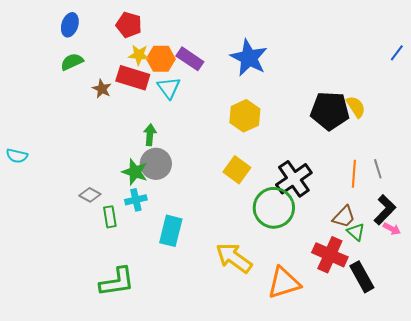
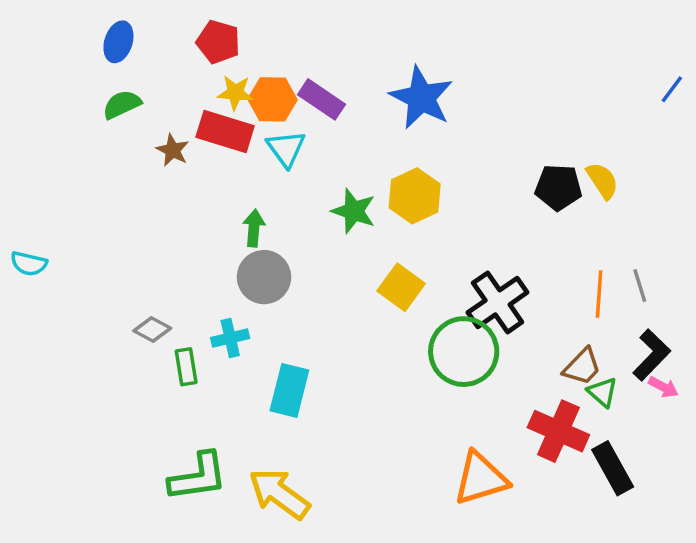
black pentagon: (330, 111) -> (558, 187), size x0.7
green star: (135, 172) -> (354, 211), moved
yellow arrow: (234, 258) -> (279, 494), moved

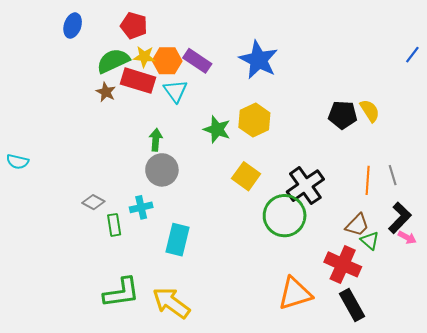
green semicircle: (122, 104) -> (113, 61), moved, size x1.4
black rectangle: (613, 468) -> (352, 305), moved

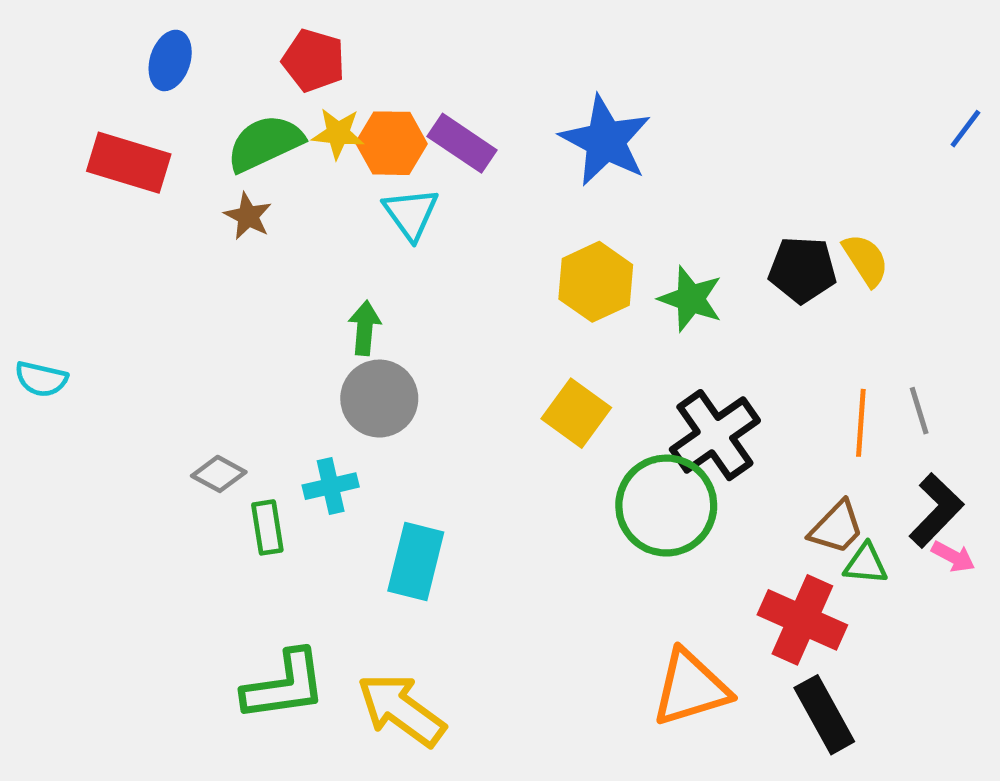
red rectangle: (138, 81) -> (129, 163), moved
green star: (217, 129) -> (691, 299), moved
green triangle: (370, 241) -> (866, 564), turned -36

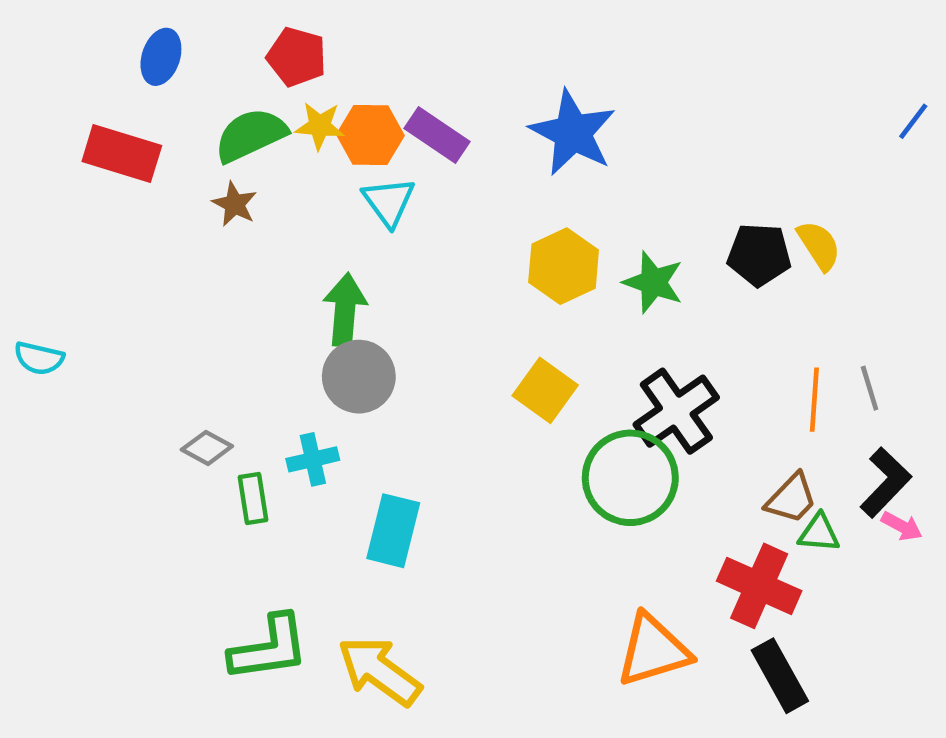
green arrow: (365, 328) -> (345, 310), size x1.4

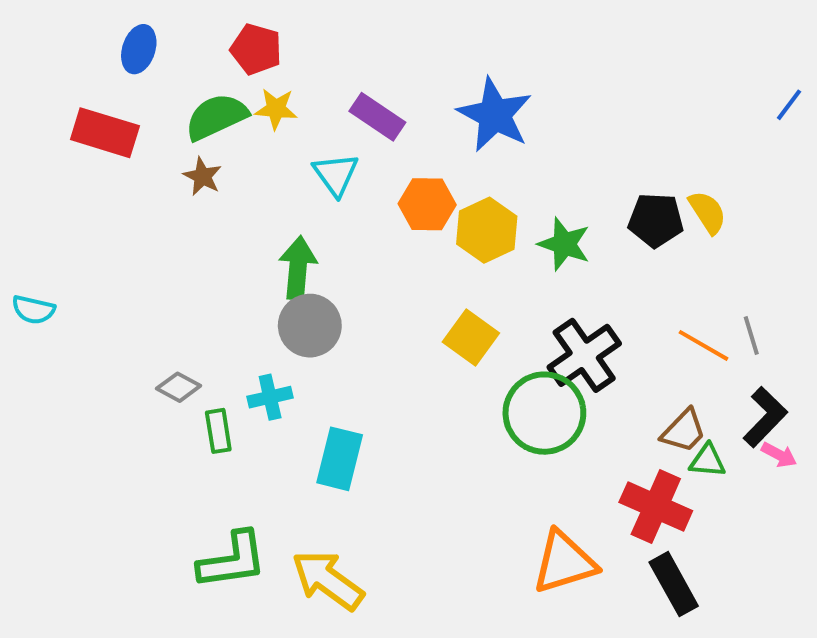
orange hexagon: (370, 135) -> (427, 204), moved
orange line: (814, 400) -> (704, 345), turned -64

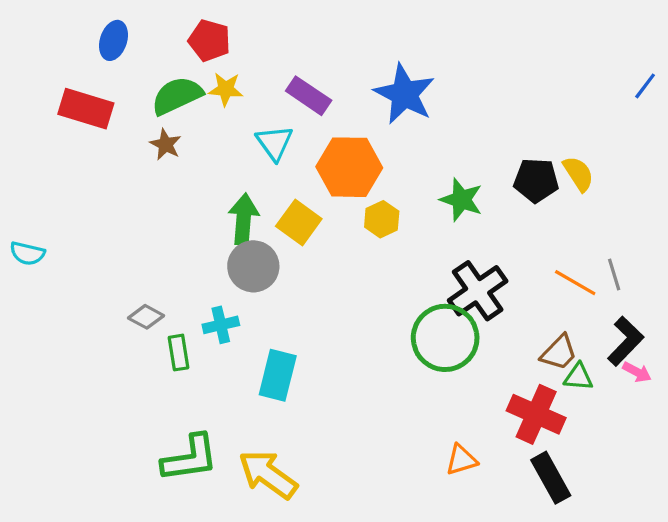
orange hexagon: (427, 204) -> (349, 167), size x1.4
yellow hexagon: (487, 230) -> (382, 219), moved, size x0.7
yellow square: (471, 337) -> (299, 222), moved
orange triangle: (564, 562) -> (461, 460), size x0.6

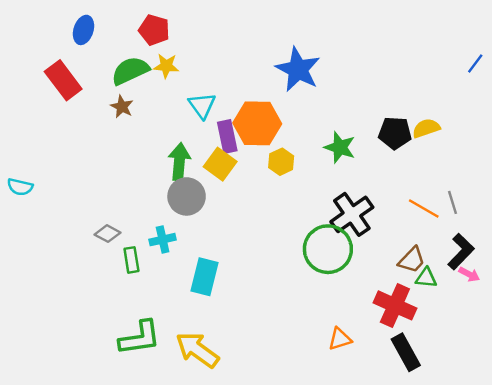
purple rectangle: (309, 96) -> (227, 137), moved, turned 44
red rectangle: (86, 109) -> (63, 80), turned 36
yellow semicircle: (578, 174) -> (426, 128), turned -76

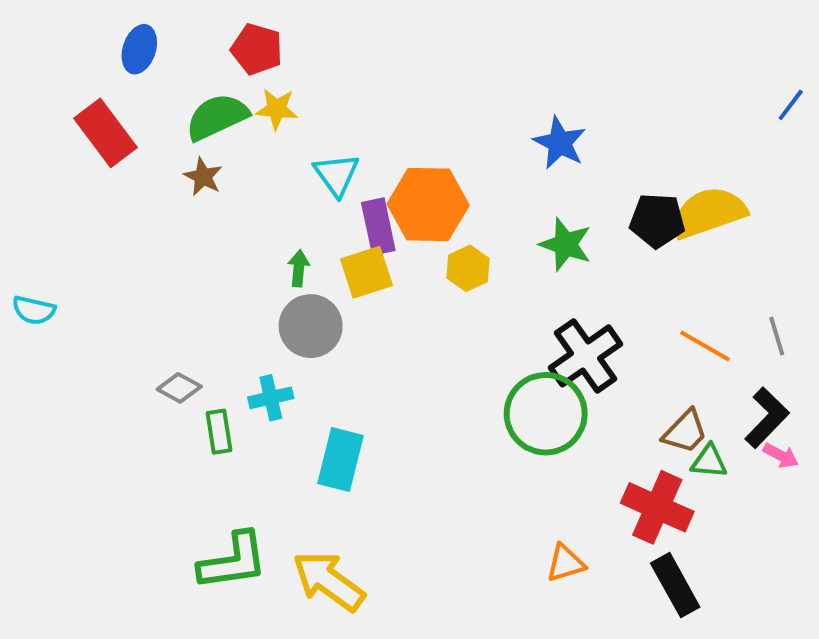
blue star: (298, 69) -> (560, 143), moved, size x0.7
yellow semicircle: (426, 128) -> (709, 213), size x1.6
green arrow: (179, 162) -> (299, 268), size x0.6
yellow square: (220, 164) -> (366, 272), turned 36
gray line: (452, 202) -> (777, 336), moved

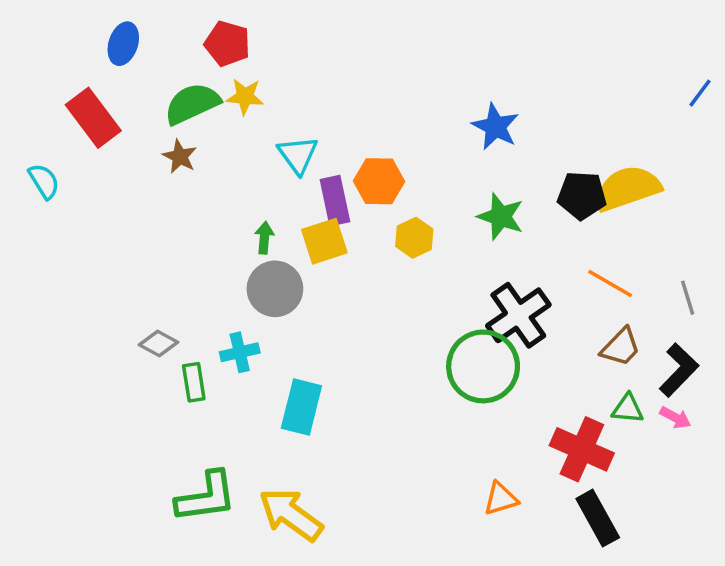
orange hexagon: (428, 205) -> (379, 181), size x0.7
cyan semicircle: (34, 310) -> (44, 181), moved, turned -135
orange line: (705, 346) -> (610, 284), moved
brown trapezoid: (685, 432) -> (621, 347), moved
pink arrow: (781, 456) -> (675, 418), moved

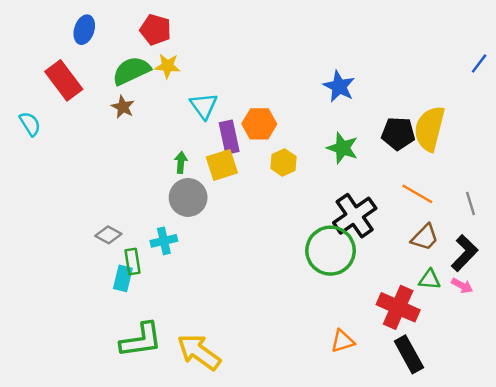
yellow semicircle: (628, 188) -> (430, 129), turned -57
cyan rectangle: (301, 407) -> (123, 278), moved, size x0.7

